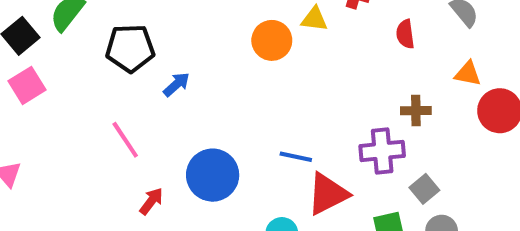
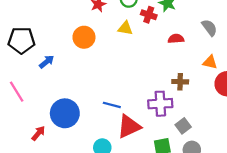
red semicircle: (405, 34) -> (176, 39), turned 91
orange circle: (272, 40) -> (84, 37), moved
red arrow: (151, 201) -> (38, 133), moved

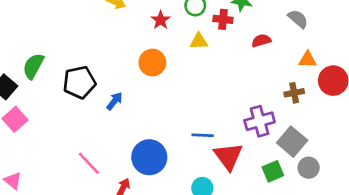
brown cross: (180, 82) -> (294, 93), moved
pink line: (17, 92) -> (89, 163), moved
red triangle: (129, 126) -> (228, 156), turned -30
gray square: (183, 126) -> (292, 142), size x1.5

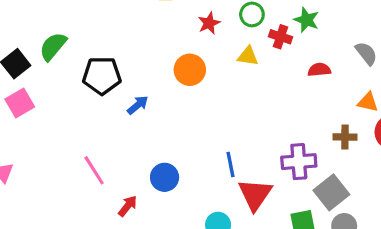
blue line: (203, 135) -> (231, 164), turned 65
blue circle: (149, 157) -> (165, 177), size x0.7

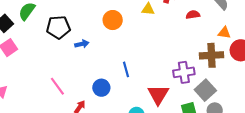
blue arrow: (138, 105) -> (82, 44), turned 32
brown cross: (345, 137) -> (212, 55), size x1.6
blue line: (231, 164) -> (126, 69), moved

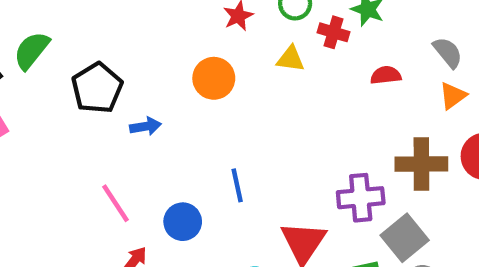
black pentagon: (58, 27) -> (97, 88), turned -30
orange triangle: (224, 33) -> (453, 96), moved, turned -48
pink line: (57, 86) -> (116, 203), moved

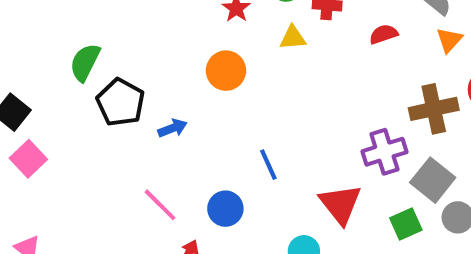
green semicircle: (32, 50) -> (85, 62), moved

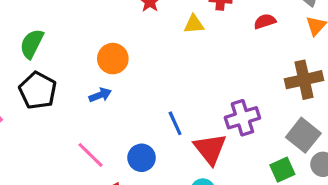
orange circle: (226, 71) -> (113, 59), moved
black pentagon: (121, 102) -> (38, 90), moved
purple cross: (384, 152) -> (242, 118), moved
red triangle: (340, 204) -> (210, 149), moved

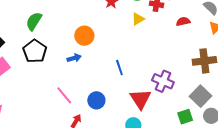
yellow triangle: (194, 24) -> (138, 19), turned -32
purple cross: (242, 118) -> (163, 81), turned 35
blue line: (175, 123) -> (119, 68), moved

